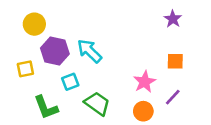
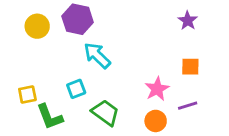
purple hexagon: (55, 51) -> (78, 19), moved
yellow square: (25, 69) -> (27, 94), moved
purple line: (173, 97) -> (188, 106), turned 30

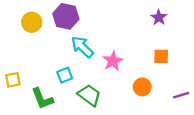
pink star: (157, 89) -> (113, 61), moved
yellow square: (27, 94) -> (13, 80), moved
purple line: (188, 106) -> (181, 95), moved
orange circle: (156, 121) -> (142, 87), moved

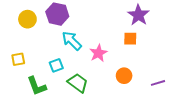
purple star: (159, 18) -> (138, 15), size x1.5
orange square: (161, 56) -> (130, 39), moved
yellow square: (13, 80) -> (18, 59), moved

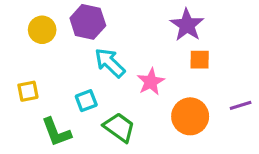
purple star: (138, 15) -> (187, 25), moved
orange circle: (124, 76) -> (190, 116), size x1.5
purple line: (158, 83) -> (241, 105), moved

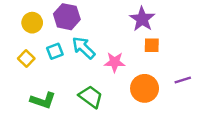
pink star: (151, 82) -> (115, 62), turned 30
yellow square: (28, 91) -> (26, 58), moved, turned -35
cyan square: (86, 101) -> (55, 51), moved
green L-shape: (56, 132) -> (43, 100), turned -50

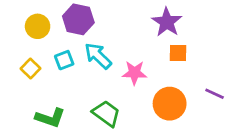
purple line: (183, 80) -> (215, 94), turned 42

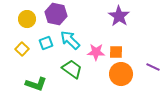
orange square: (178, 53) -> (116, 52), moved
green trapezoid: (106, 113) -> (72, 69), moved

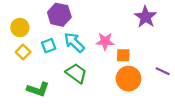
purple star: (119, 16) -> (146, 17), moved
yellow circle: (27, 19) -> (20, 28), moved
pink star: (96, 52) -> (105, 41), moved

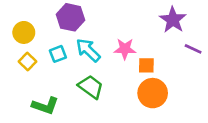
purple line: (163, 71) -> (193, 49), moved

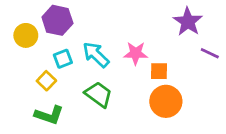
purple hexagon: (71, 17) -> (57, 20), moved
yellow square: (28, 62) -> (46, 81), moved

